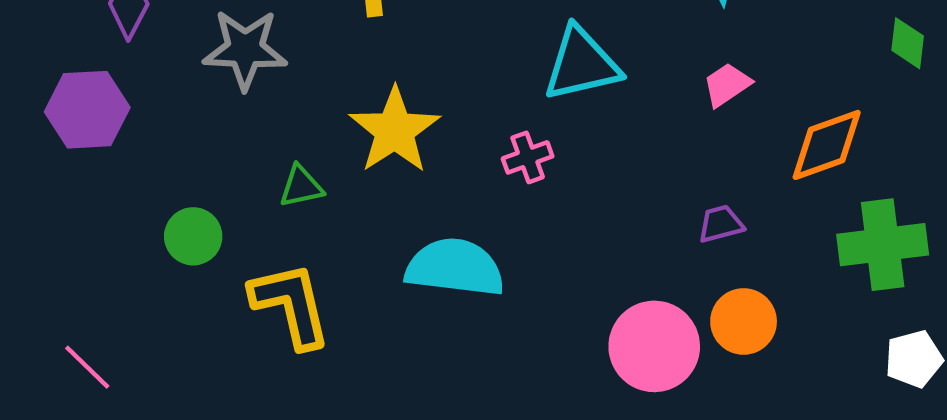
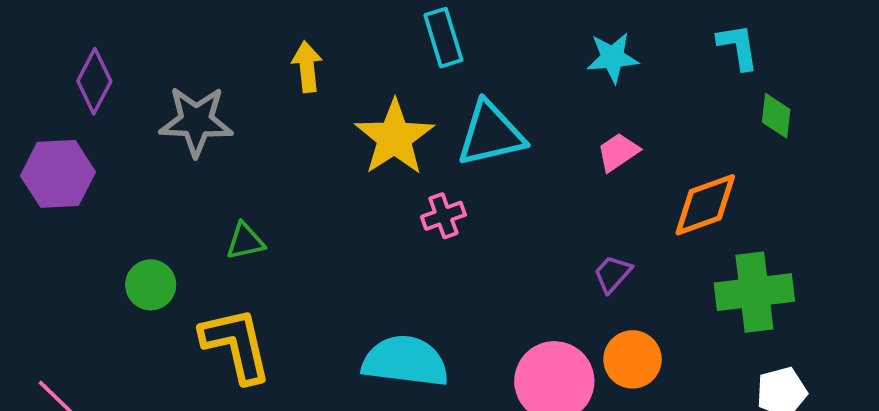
yellow star: (395, 130) -> (394, 138), moved
purple trapezoid: (721, 224) -> (613, 274), turned -33
cyan semicircle: (455, 267) -> (405, 361), moved

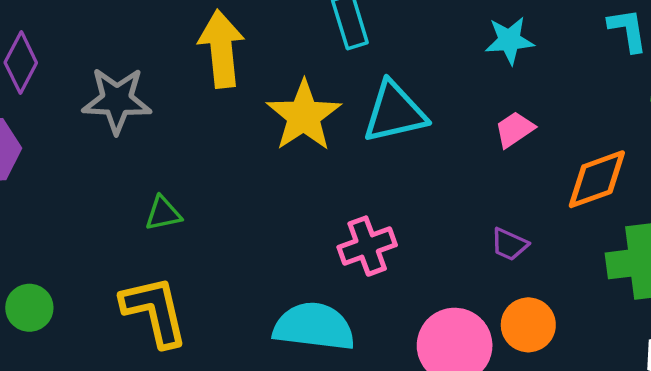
yellow arrow: (307, 67) -> (221, 49), size x1.6
pink cross: (443, 216) -> (367, 246), moved, size x1.4
purple trapezoid: (613, 274) -> (509, 244), turned -108
green circle: (151, 285) -> (29, 308), moved

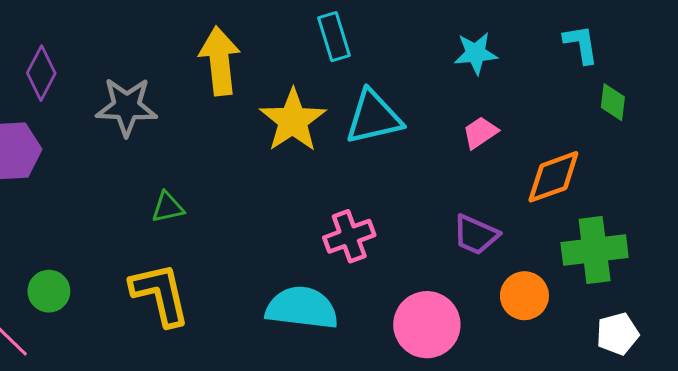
purple trapezoid: (509, 244) -> (476, 235), size x1.4
orange circle: (528, 325) -> (524, 296), moved

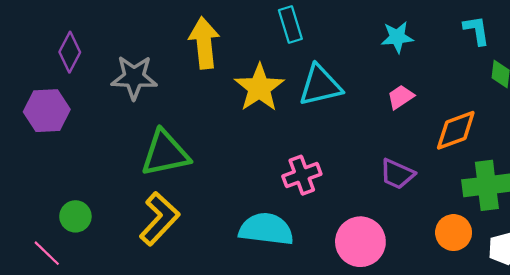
green triangle: (168, 207) -> (165, 153), size x2.0
yellow L-shape: (160, 294) -> (159, 219), turned 56
orange circle: (524, 296) -> (454, 233), moved

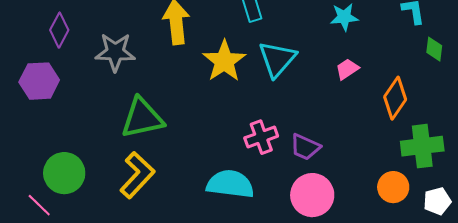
cyan triangle: (320, 85) -> (277, 59), turned -36
orange diamond: (456, 130) -> (395, 98), turned -36
purple trapezoid: (397, 174) -> (305, 147), moved
green circle: (75, 216) -> (64, 173), size x1.5

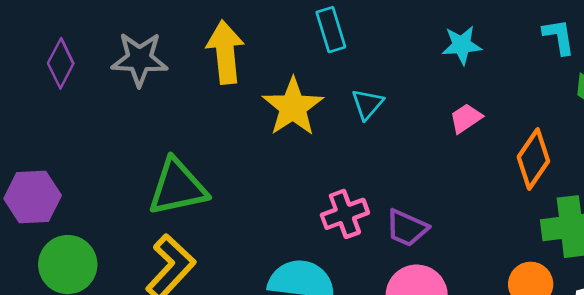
gray star: (115, 52) -> (140, 59), moved
cyan triangle: (277, 59) -> (367, 104), size x0.6
purple hexagon: (39, 81) -> (33, 197), moved

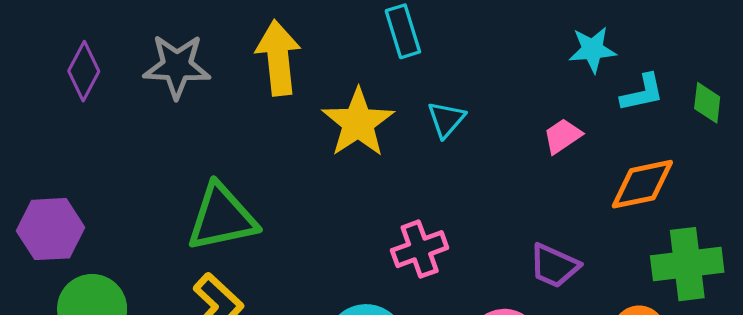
cyan L-shape: (559, 37) -> (642, 93), moved, turned 87
cyan star: (462, 45) -> (592, 50), moved
orange diamond: (533, 159) -> (642, 184), turned 44
purple trapezoid: (407, 228) -> (554, 266), moved

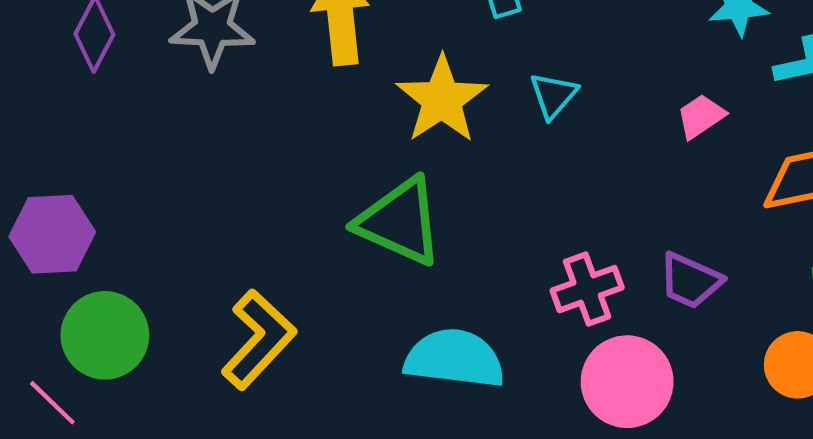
green triangle: (222, 217) -> (400, 222), moved, turned 36
pink cross: (420, 249) -> (587, 289), moved

